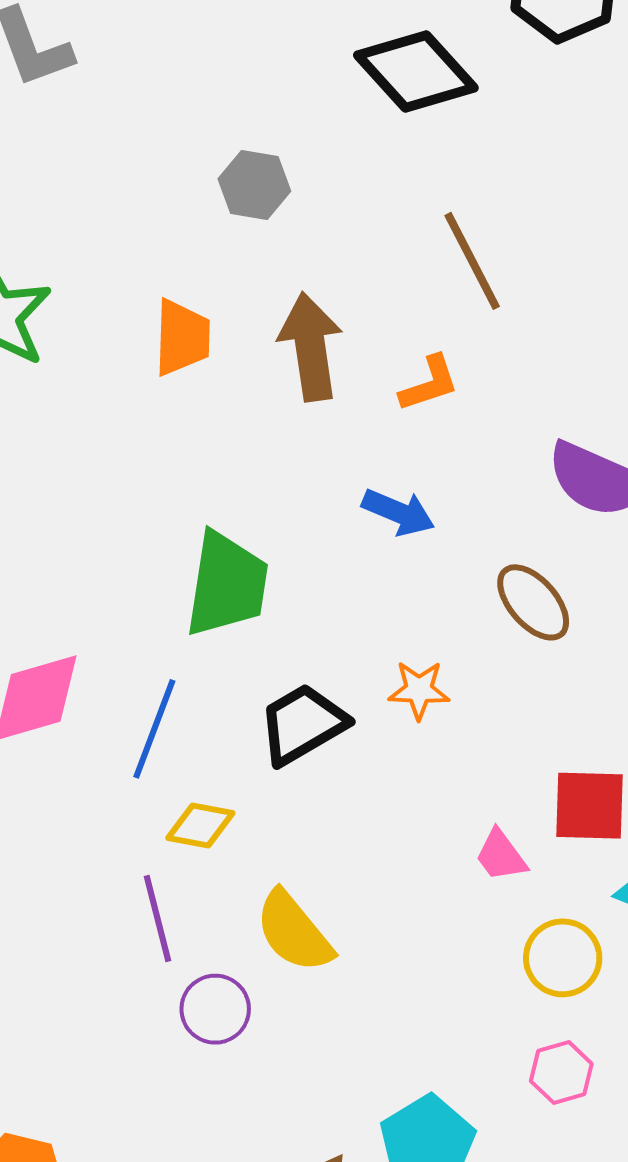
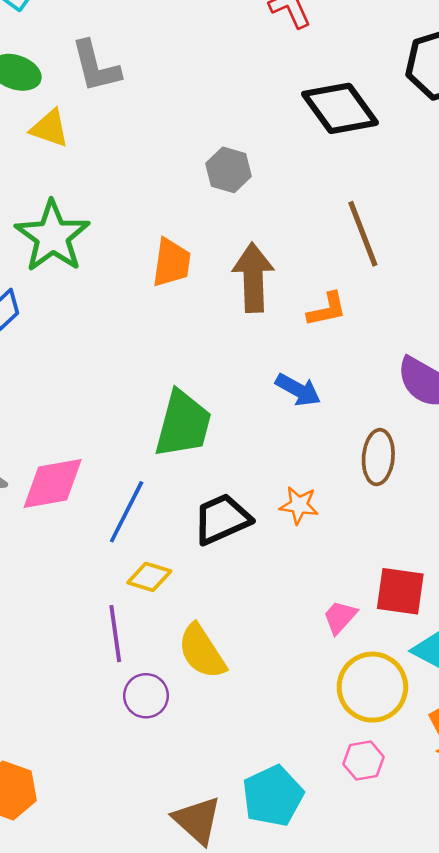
brown ellipse: (533, 602) -> (378, 457), turned 40
pink trapezoid: (501, 855) -> (340, 617), turned 72
yellow circle: (563, 958) -> (372, 687), size x1.4

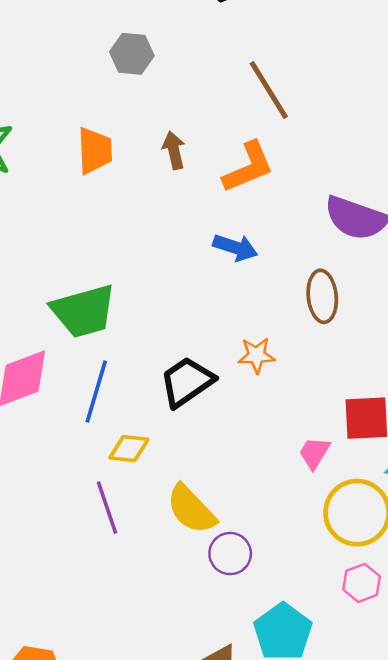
brown arrow: (253, 278) -> (174, 150), size x0.6
orange L-shape: (327, 309) -> (248, 167), size x1.4
green trapezoid: (183, 424) -> (84, 311), moved, turned 70
purple circle: (146, 696) -> (230, 554), moved

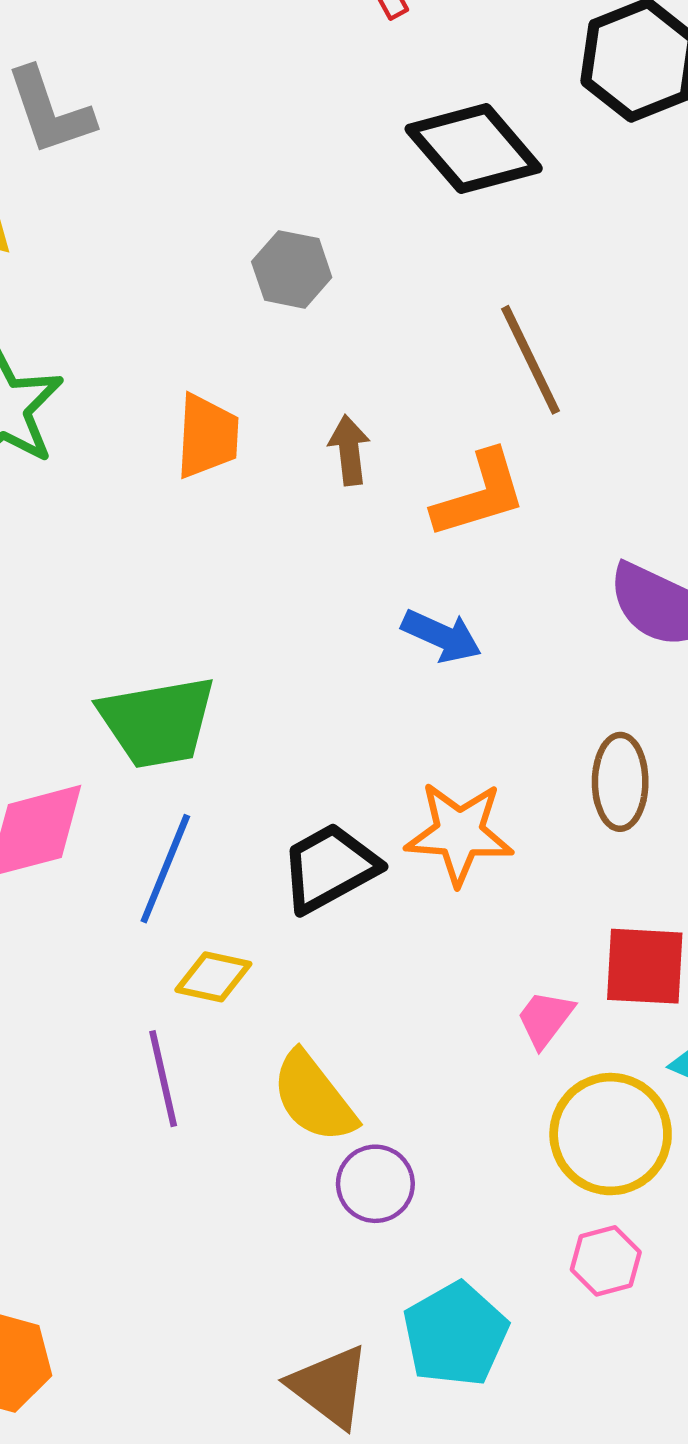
brown ellipse: (322, 296) -> (620, 782), moved
orange star: (256, 355) -> (459, 833), size x1.6

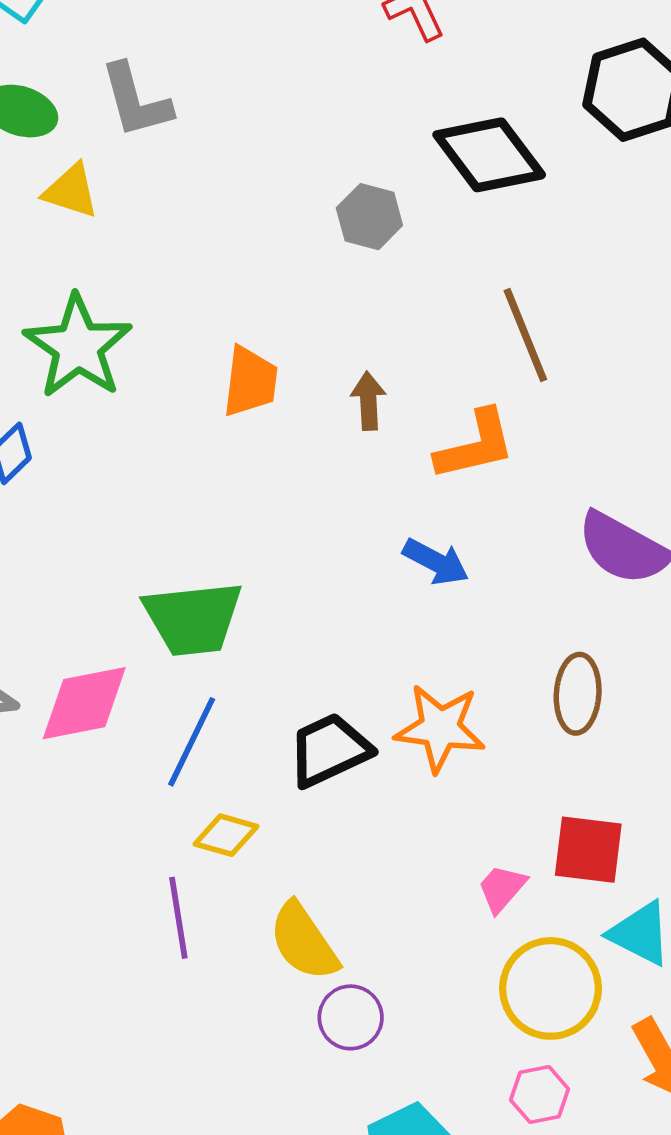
gray hexagon: (292, 269) -> (369, 217), moved

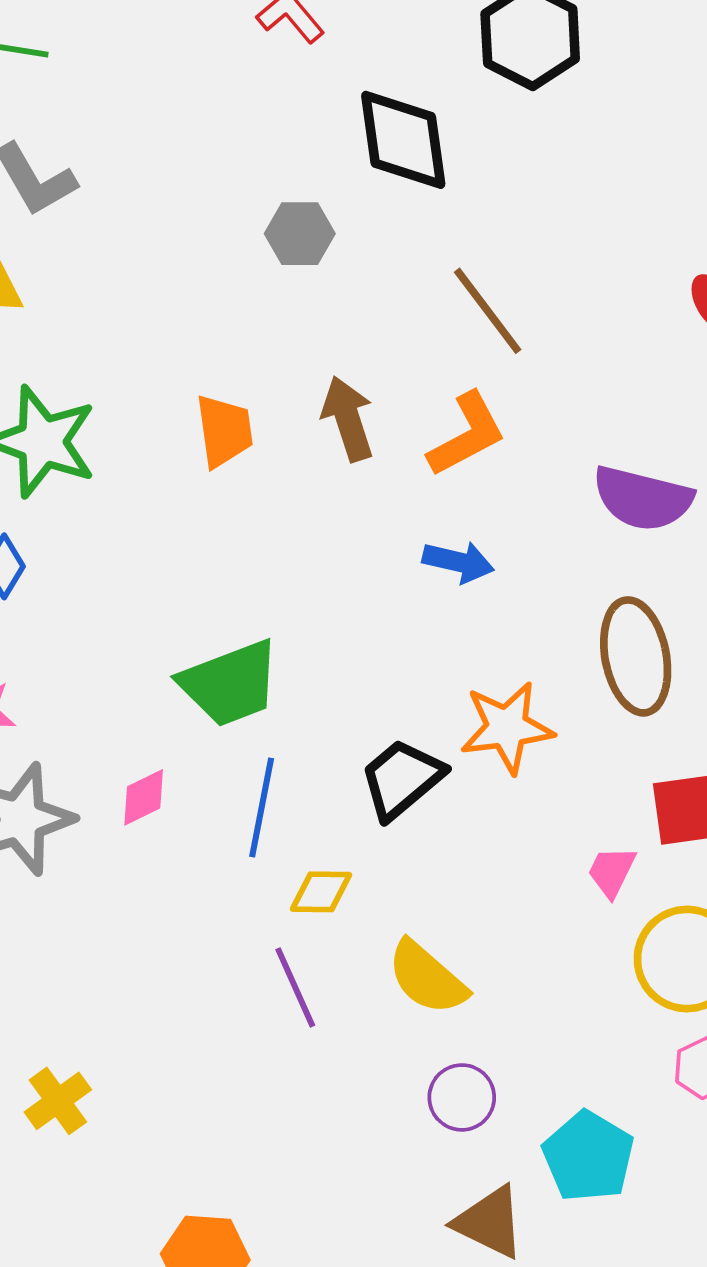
black diamond: (489, 155) -> (403, 140), turned 44
brown arrow: (368, 401) -> (348, 419), size x1.4
brown ellipse: (578, 694) -> (636, 656), size x1.4
pink diamond: (84, 703) -> (144, 797), size x0.6
purple circle: (351, 1017) -> (462, 1097), moved

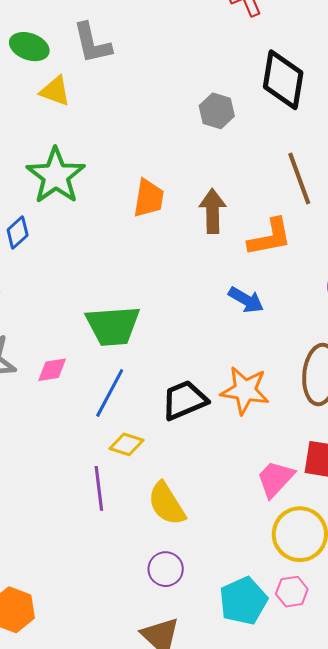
pink trapezoid: (612, 872) -> (275, 479), size x1.4
cyan pentagon: (588, 1156) -> (243, 601), moved

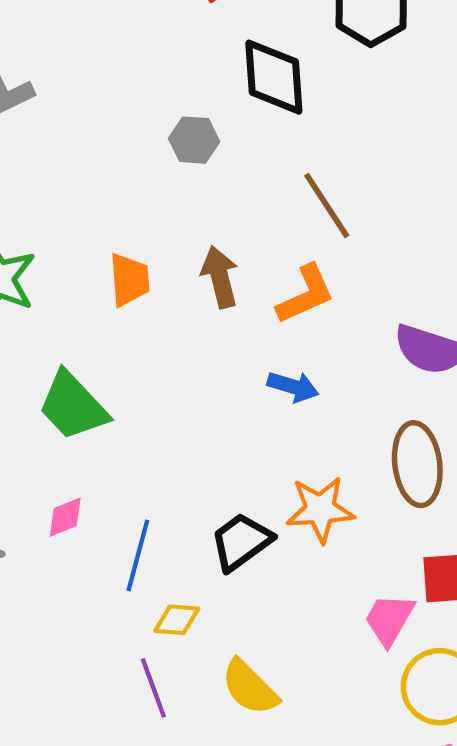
green trapezoid: (113, 326) -> (73, 406), moved, turned 64
pink diamond: (52, 370) -> (65, 517), moved

